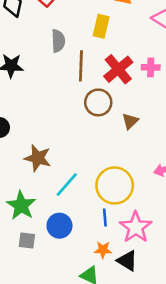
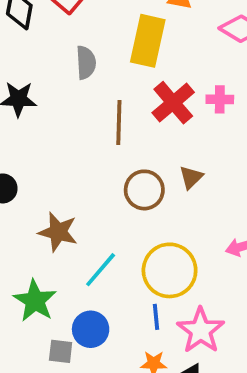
yellow rectangle: (101, 26) -> (148, 41), size x1.5
brown line: (81, 66) -> (119, 123), moved
brown circle: (98, 102) -> (144, 190), moved
gray square: (27, 240) -> (61, 351), moved

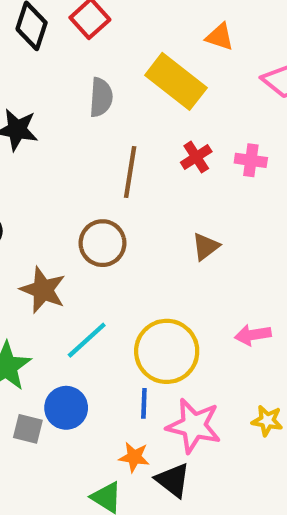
yellow rectangle: (148, 41) -> (176, 81), turned -72
red cross: (173, 103) -> (196, 157), size x0.6
brown circle: (144, 190) -> (102, 243), moved
pink star: (201, 330) -> (194, 426), turned -30

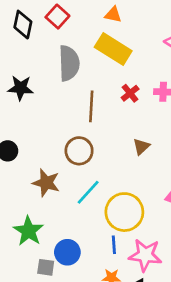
orange triangle: (220, 37) -> (113, 15), moved
gray semicircle: (101, 97) -> (69, 63), size x1.5
cyan line: (87, 340) -> (88, 192), moved

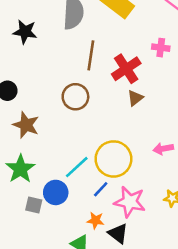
red cross: (130, 93) -> (126, 69), moved, size x1.6
brown star: (46, 183) -> (26, 125), moved
cyan line: (88, 192) -> (77, 167), moved
blue line: (114, 245) -> (101, 189), turned 42

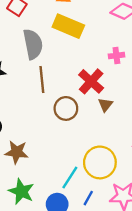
brown line: (91, 55) -> (42, 80), moved
brown circle: (75, 97) -> (66, 108), moved
blue line: (101, 189) -> (88, 198), moved

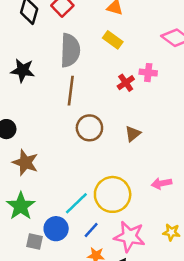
yellow rectangle: (68, 26) -> (113, 40), size x0.6
pink cross: (116, 56) -> (148, 73), moved
red cross: (91, 81) -> (126, 83), moved, size x0.6

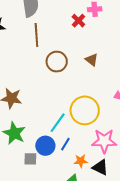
brown triangle: (133, 134) -> (92, 60), turned -32
blue line: (91, 230) -> (65, 144), moved

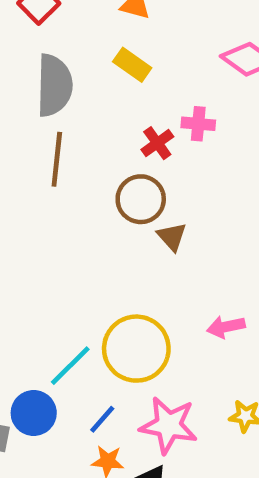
brown circle: (57, 62) -> (141, 199), moved
blue line: (65, 144) -> (102, 419), moved

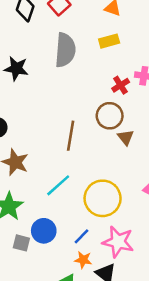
yellow rectangle: (132, 65) -> (109, 41), turned -54
brown line: (57, 159) -> (71, 136), moved
cyan line: (70, 366) -> (58, 185), moved

